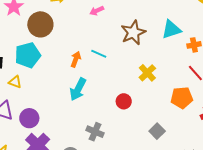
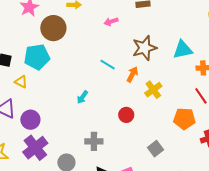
orange arrow: (76, 59) -> (132, 74), moved
cyan arrow: (78, 89) -> (82, 97), size x0.6
gray cross: (95, 132) -> (94, 141), turned -30

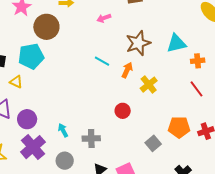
cyan arrow: (82, 97) -> (63, 130), moved, turned 120
orange pentagon: (184, 119) -> (179, 127), moved

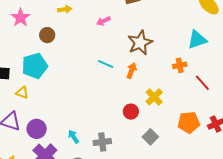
brown circle: (46, 27) -> (47, 35), size x0.6
cyan triangle: (176, 43) -> (197, 40), moved
orange cross: (198, 61) -> (180, 65), moved
yellow cross: (149, 85) -> (154, 97), moved
gray square: (153, 143) -> (150, 137), moved

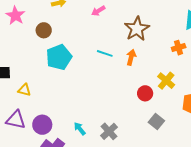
cyan pentagon: (35, 66) -> (59, 57), moved
yellow cross: (154, 97) -> (166, 81), moved
red circle: (131, 112) -> (145, 93), moved
gray cross: (102, 142) -> (109, 131), turned -30

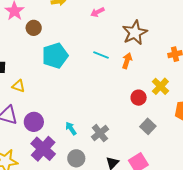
brown circle: (44, 30) -> (34, 28), moved

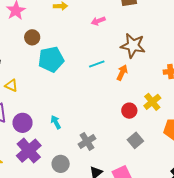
brown circle: (34, 28) -> (32, 37), moved
brown star: (135, 33) -> (133, 46), turned 30
cyan line: (101, 55) -> (97, 64), turned -49
cyan arrow: (71, 128) -> (56, 122), moved

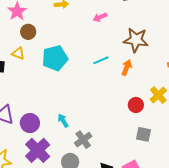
brown circle: (32, 37) -> (28, 32), moved
yellow triangle: (11, 85) -> (18, 53), moved
gray square: (135, 140) -> (143, 134), turned -35
gray cross: (87, 141) -> (83, 140), moved

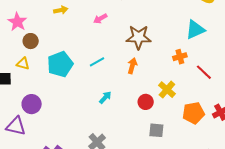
cyan line: (101, 60) -> (97, 62), moved
cyan arrow: (63, 121) -> (105, 97), moved, turned 80
purple circle: (30, 123) -> (32, 104), moved

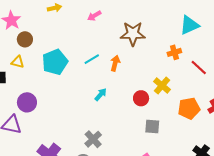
orange arrow: (132, 66) -> (115, 63), moved

